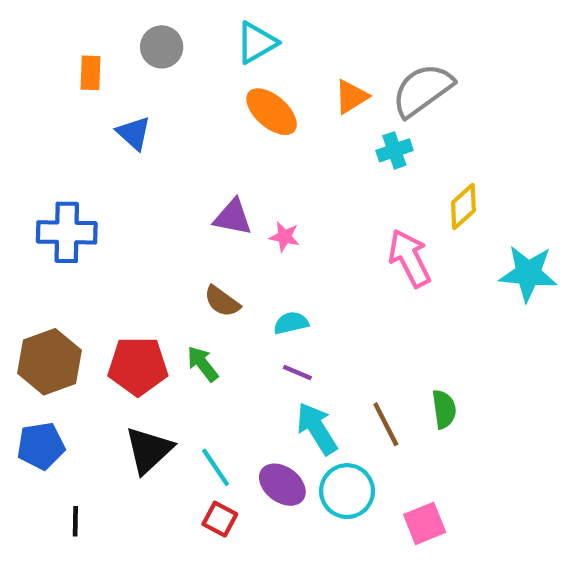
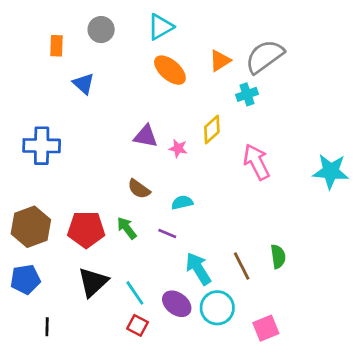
yellow diamond: (463, 206) -> (212, 129), moved
purple line: (297, 373) -> (167, 234), moved

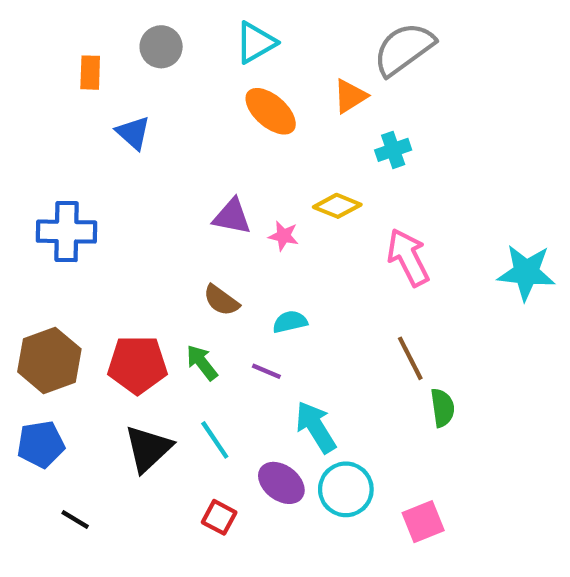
gray semicircle: (265, 57) -> (404, 49), moved
yellow diamond: (212, 129) -> (337, 206), turned 64
brown line: (242, 266) -> (410, 358), moved
cyan line: (135, 293) -> (215, 440), moved
black line: (47, 327) -> (75, 519), turned -60

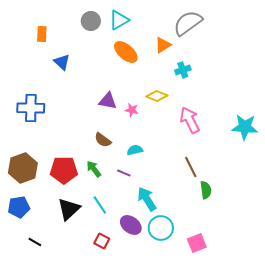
gray circle: (161, 47) -> (91, 21), moved

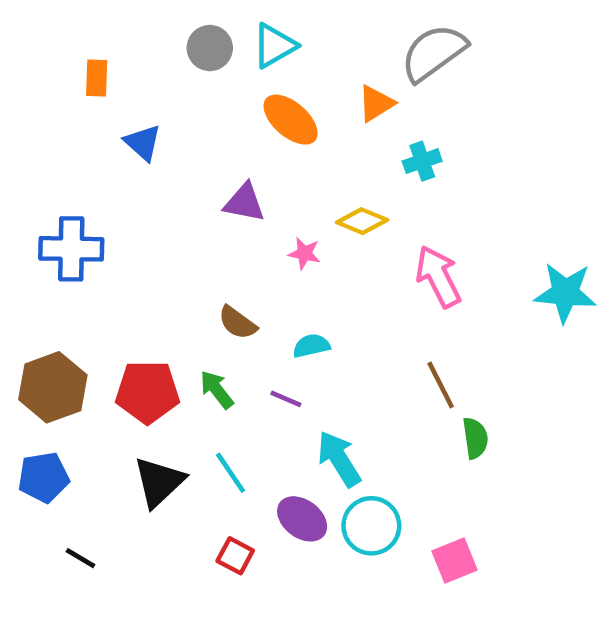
purple triangle: (108, 101) -> (244, 203), moved

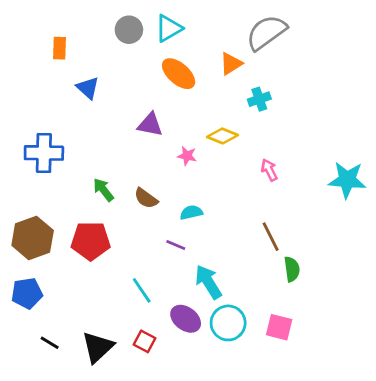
pink arrow: (438, 277) -> (269, 170), size x0.6
green arrow: (217, 390) -> (103, 190), moved
black triangle: (159, 482) -> (98, 347), moved
pink square: (454, 560) -> (279, 327), moved, turned 36

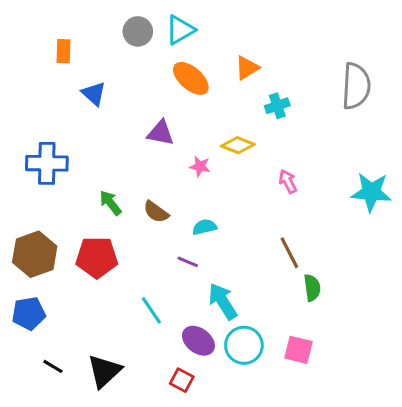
gray semicircle: (266, 33) -> (356, 86), moved, turned 129
red square: (145, 341) -> (182, 380), moved

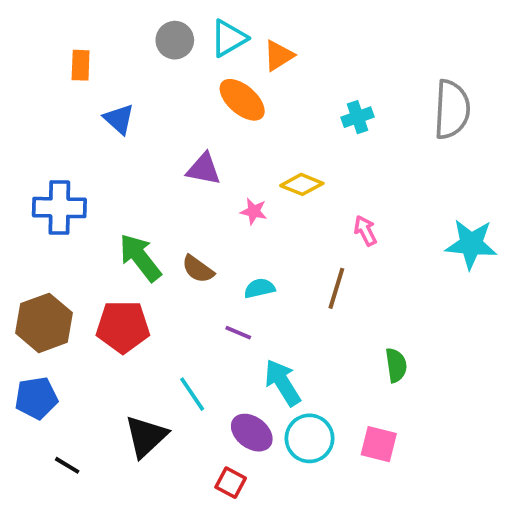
orange triangle: (247, 68) -> (279, 56), moved
cyan cross: (277, 106) -> (358, 117), moved
green arrow: (111, 203) -> (140, 258), size x1.5
brown line: (289, 253) -> (336, 288), moved, turned 44
black triangle: (104, 371) -> (146, 436), moved

